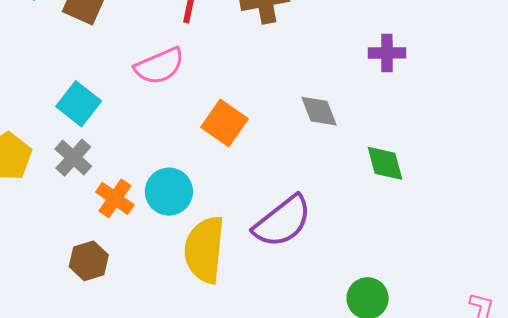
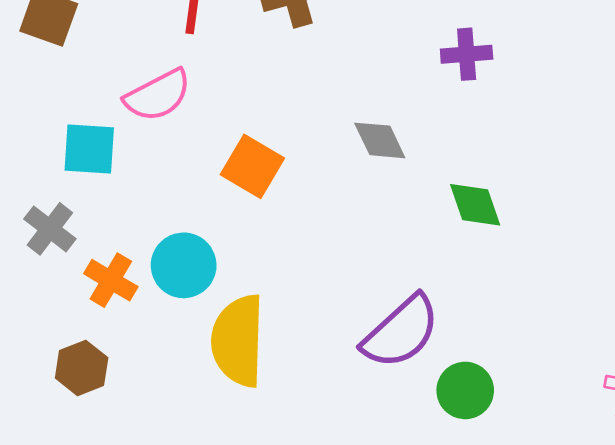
cyan square: (79, 104) -> (89, 149), moved, turned -30
purple semicircle: (282, 222) -> (401, 332), moved

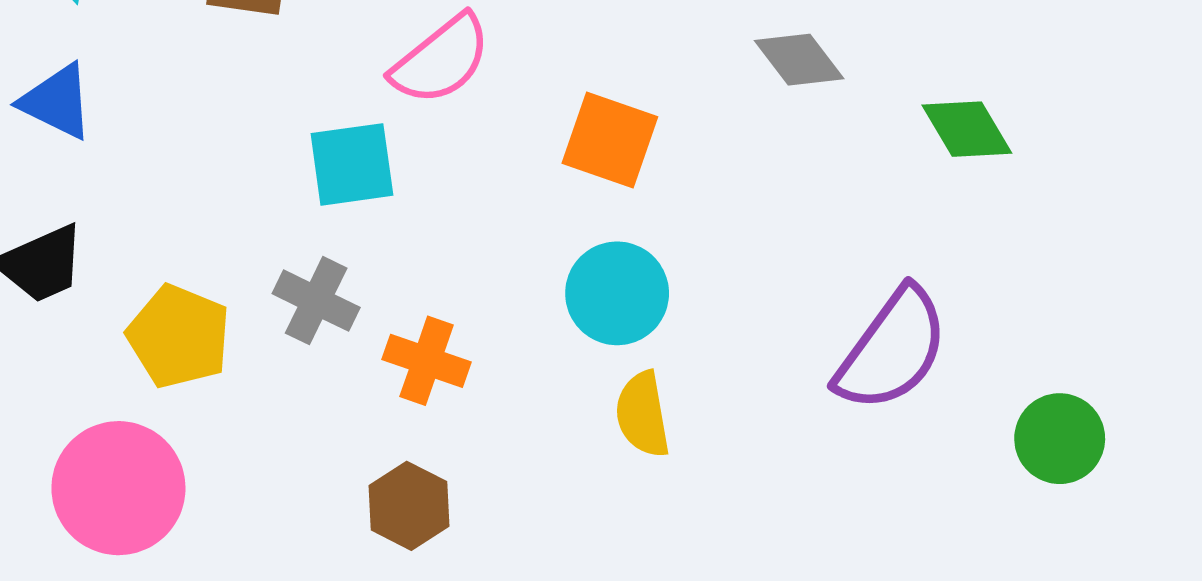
cyan circle: (184, 265) -> (617, 293), moved
yellow semicircle: (238, 341) -> (643, 414), size x0.6
green circle: (465, 390) -> (1060, 439), moved

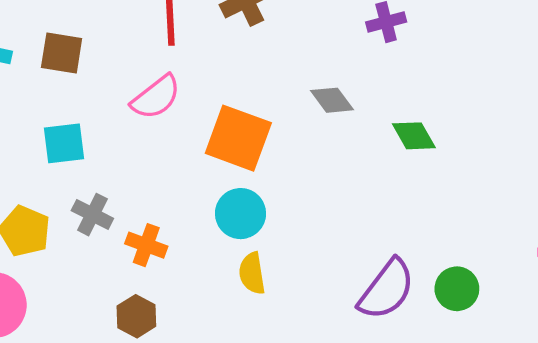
orange square: (610, 140) -> (238, 138), size x1.4
cyan square: (352, 164) -> (64, 143), moved
purple semicircle: (892, 350) -> (387, 289), moved

